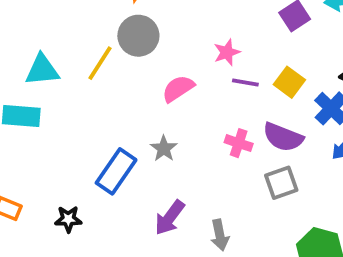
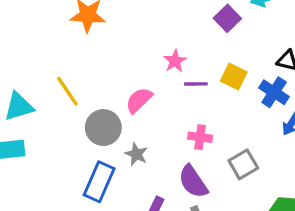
gray circle: (138, 36) -> (103, 128), moved
yellow line: (100, 63) -> (67, 91), turned -56
purple semicircle: (283, 137) -> (193, 182), moved, turned 45

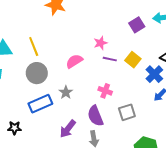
gray circle: (103, 128) -> (37, 73), moved
blue rectangle: (99, 182) -> (40, 104), turned 30

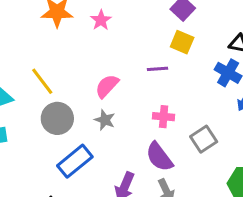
pink star: (101, 43) -> (101, 20), moved
yellow square: (133, 60) -> (182, 42), moved
gray star: (66, 92) -> (105, 120), moved

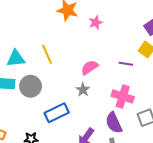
pink cross: (164, 117) -> (123, 96), size x1.5
gray circle: (57, 118) -> (31, 86), moved

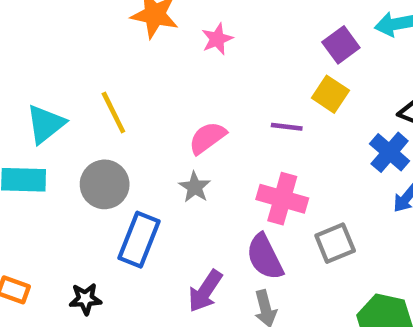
cyan triangle: (16, 58) -> (46, 124), turned -30
gray circle: (31, 86) -> (105, 184), moved
blue rectangle: (57, 113) -> (139, 240), turned -40

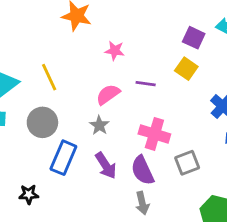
pink star: (217, 39) -> (115, 51), moved, turned 30
purple square: (341, 45) -> (194, 38), turned -30
purple line: (287, 127) -> (146, 84), moved
purple arrow: (205, 291) -> (106, 166), moved, turned -68

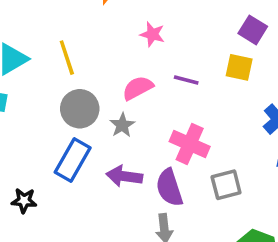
yellow square: (186, 69) -> (239, 67), turned -30
gray circle: (42, 122) -> (80, 109), moved
purple arrow: (106, 166) -> (124, 176), turned 124

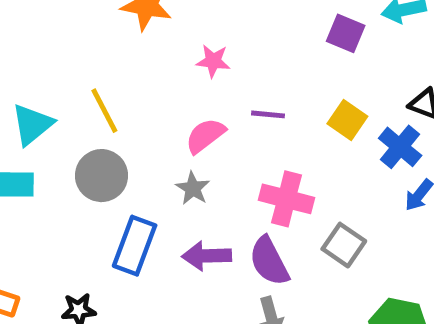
yellow square: (239, 67) -> (347, 120), moved, turned 32
gray circle: (80, 109) -> (101, 176), moved
gray square: (226, 185) -> (344, 245), turned -32

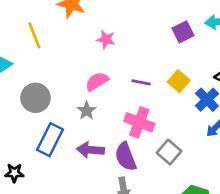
purple square: (346, 33) -> (183, 32), turned 35
yellow line: (104, 111) -> (34, 35), moved
purple line: (268, 114) -> (141, 82), moved

